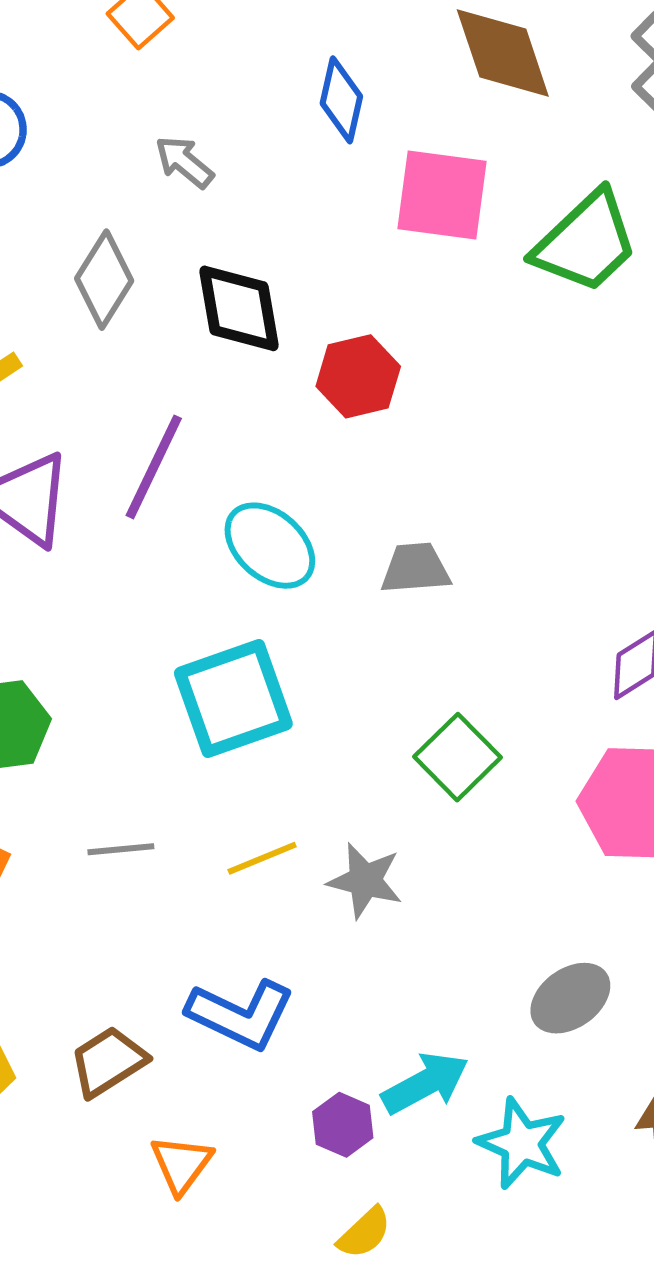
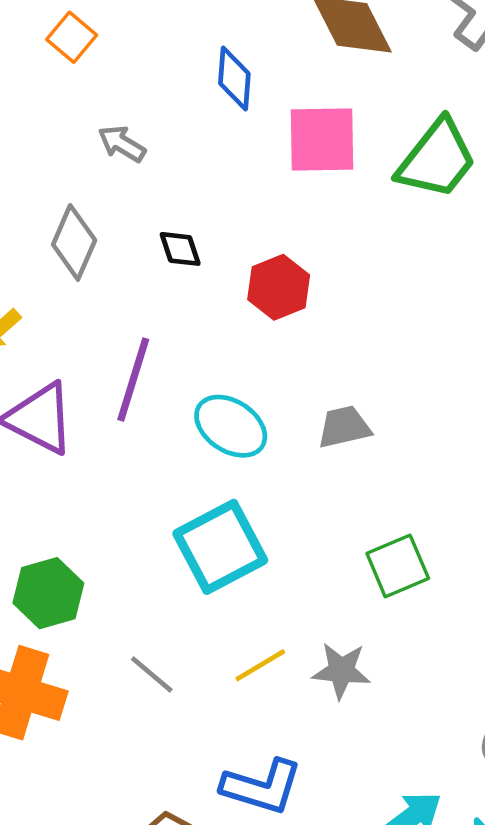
black diamond: (239, 308) -> (180, 249), size x0.6
green square: (457, 757) -> (398, 566), turned 30
gray line: (121, 849) -> (152, 674), turned 54

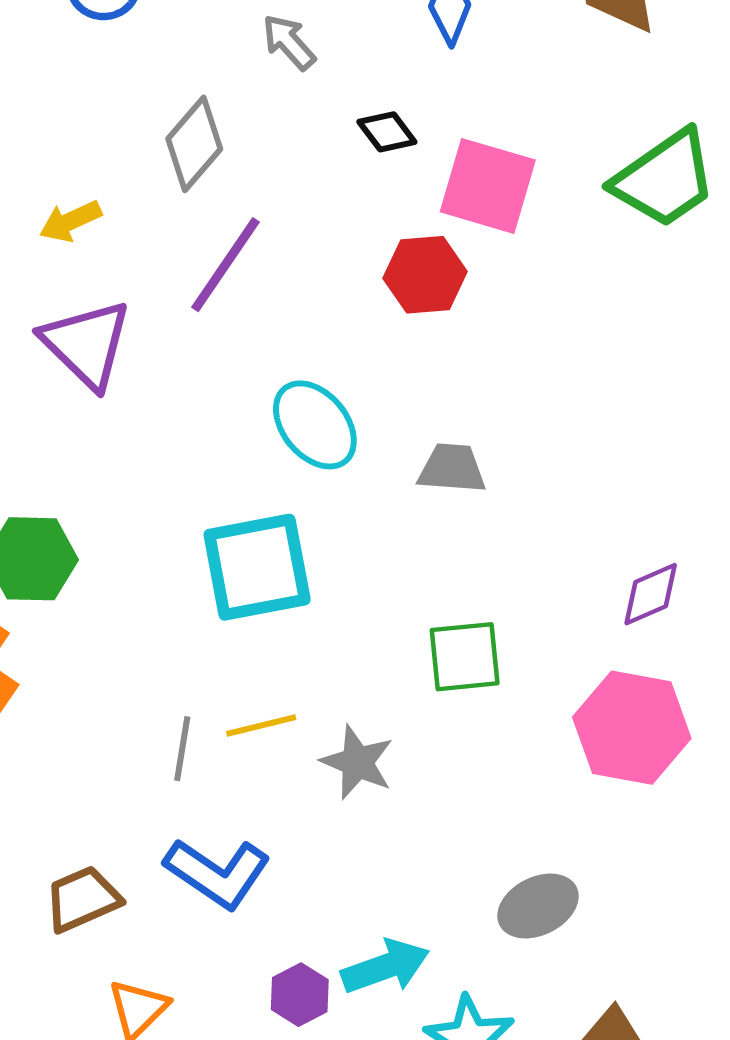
pink square: (322, 140) -> (488, 186), moved
black diamond: (180, 249) -> (387, 132), moved, turned -36
purple line: (133, 379) -> (226, 265), moved
gray line: (152, 674) -> (182, 749), moved, turned 42

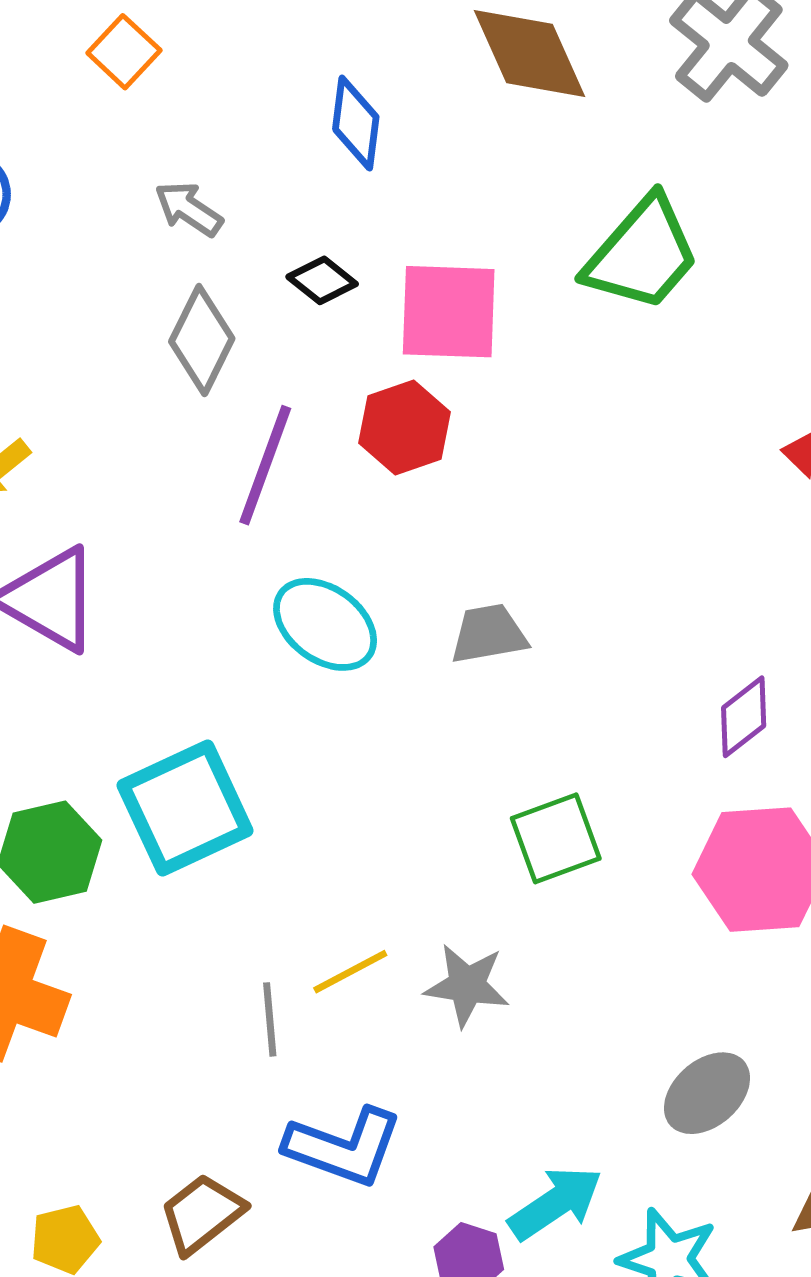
gray diamond: (194, 144) -> (202, 340), moved
purple line: (226, 265) -> (265, 465), moved
cyan square: (257, 567) -> (185, 808), moved

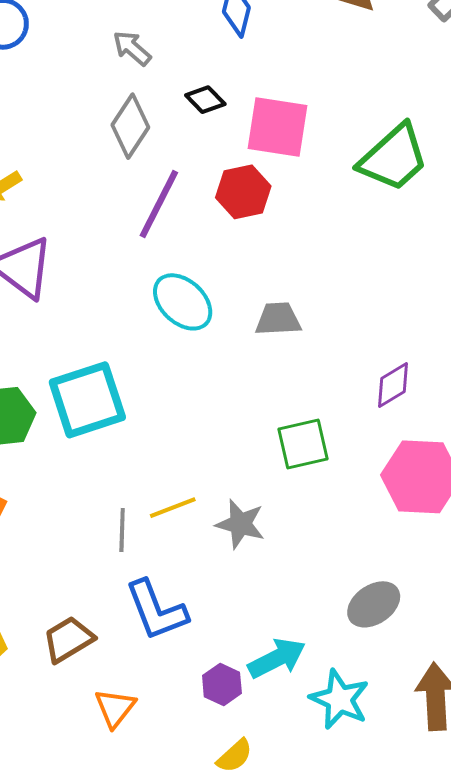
green trapezoid: (642, 254) -> (394, 158), moved
purple diamond: (744, 717) -> (393, 385), moved
blue L-shape: (344, 1147) -> (156, 610), turned 42

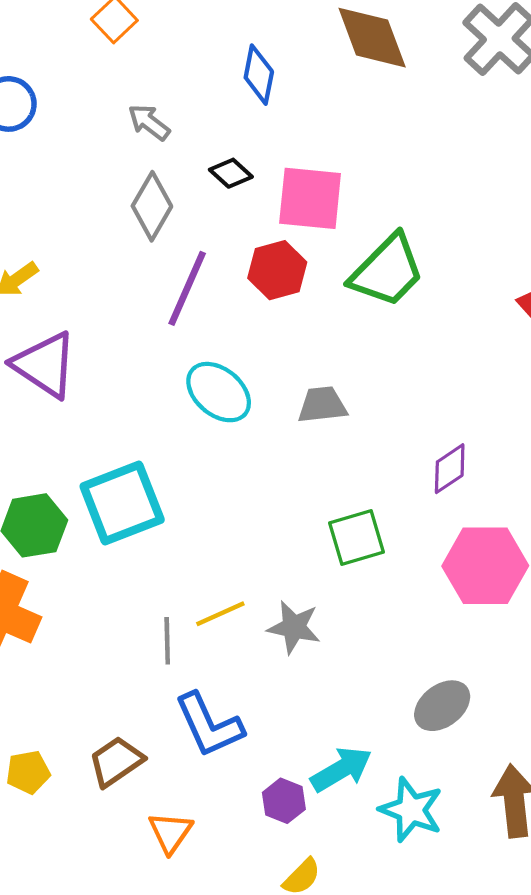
green trapezoid: (394, 158) -> (387, 271), moved

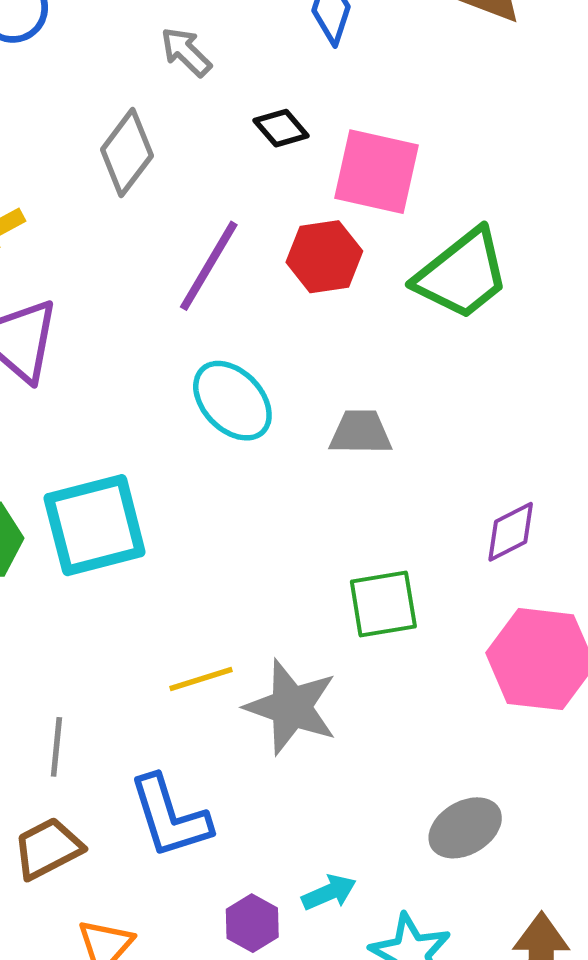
gray diamond: (152, 206) -> (127, 153), moved
gray star: (294, 627) -> (291, 707), size x1.4
gray line: (167, 641) -> (56, 747), moved
cyan arrow: (341, 769) -> (329, 892), size x0.7

